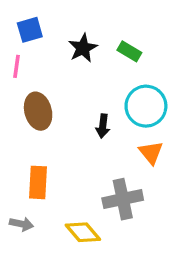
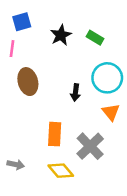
orange rectangle: (38, 182) -> (55, 134), moved
gray cross: (123, 199) -> (90, 146), turned -32

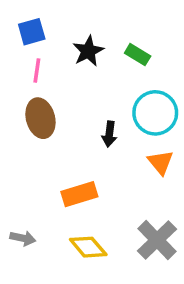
pink line: (12, 49) -> (37, 70), moved
orange rectangle: (55, 134) -> (79, 194), turned 70
gray cross: (90, 146) -> (157, 240), moved

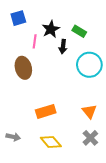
pink line: (37, 70) -> (35, 41), moved
black arrow: (109, 134) -> (63, 46), moved
orange triangle: (161, 162) -> (89, 111), moved
gray cross: (157, 240) -> (90, 138), size x0.7

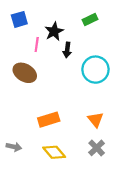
green rectangle: (79, 31) -> (90, 19), moved, turned -56
brown ellipse: (23, 68) -> (25, 73), turned -45

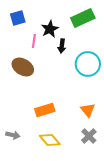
green rectangle: (90, 19) -> (83, 18), size x1.6

